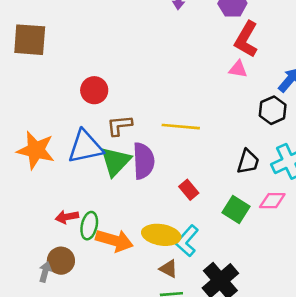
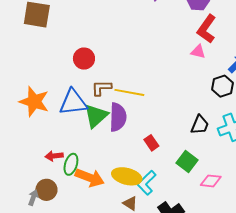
yellow line: (181, 127) -> (129, 92), moved
pink diamond: (272, 201) -> (211, 181), moved

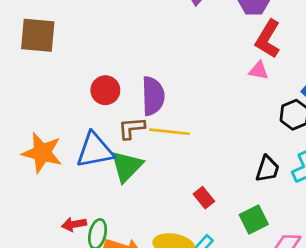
purple semicircle: (118, 117) -> (153, 96), moved
green square: (187, 162) -> (254, 220), turned 30

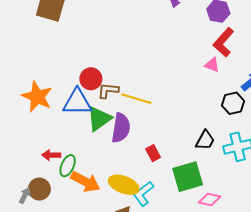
red circle: (105, 90) -> (91, 79), moved
purple semicircle: (153, 96) -> (121, 128), moved
green square: (254, 220) -> (188, 177), size x1.4

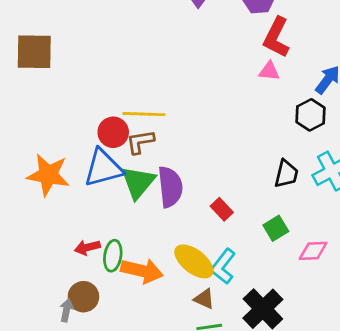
yellow line: (136, 99) -> (144, 114), moved
green square: (188, 177) -> (276, 228), size x0.6
yellow ellipse: (124, 185) -> (194, 261), turned 32

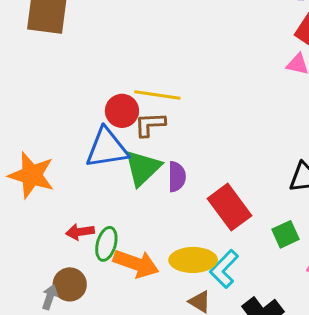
orange star: (48, 175) -> (31, 175), moved
purple semicircle: (170, 187) -> (177, 177), size x0.7
red rectangle: (222, 209) -> (230, 207), size x1.8
yellow ellipse: (194, 261) -> (193, 260), turned -45

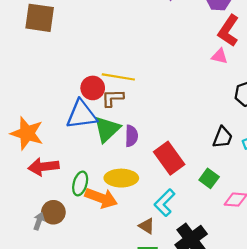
red arrow: (80, 232) -> (44, 167), moved, size x1.5
green square: (286, 234) -> (209, 178), turned -30
yellow ellipse: (193, 260) -> (121, 178), moved

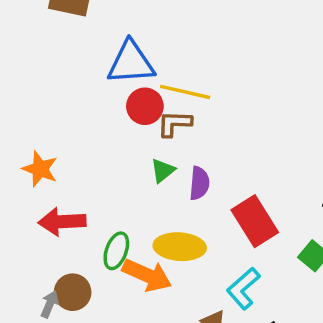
blue triangle: (81, 115) -> (131, 63), moved
green triangle: (107, 129) -> (163, 171), size x0.6
orange star: (27, 133) -> (40, 169), size x0.7

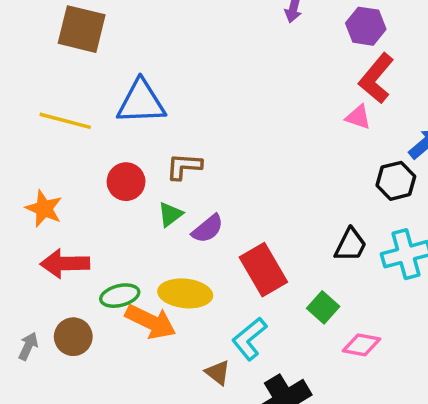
yellow line: (185, 92) -> (65, 121), moved
red circle: (145, 106) -> (126, 182), moved
purple semicircle: (199, 183) -> (208, 229), turned 44
green ellipse: (116, 251) -> (120, 296), turned 54
gray arrow: (50, 304) -> (28, 346), moved

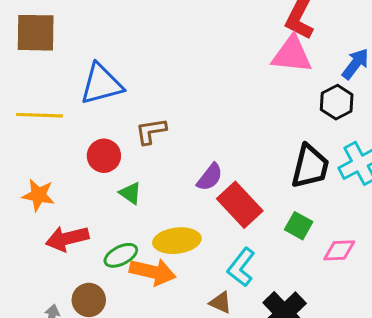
pink triangle: (358, 117) -> (292, 54), size x1.8
green triangle: (170, 214) -> (130, 193), moved, turned -35
purple semicircle: (208, 229) -> (210, 177), moved
black trapezoid: (351, 245) -> (310, 166), size x1.4

